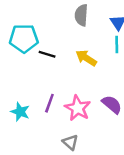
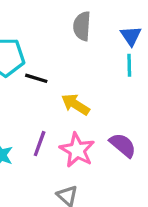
yellow arrow: (86, 58) -> (75, 104), moved

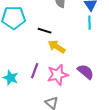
black line: (36, 78) -> (45, 31), moved
pink star: (77, 150) -> (58, 75), turned 30

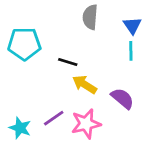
purple line: (35, 71) -> (54, 118), turned 35
purple semicircle: (86, 72) -> (122, 98), moved

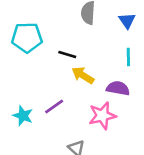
cyan line: (131, 51) -> (128, 57), moved
purple semicircle: (122, 98) -> (118, 88), turned -30
pink star: (86, 124) -> (102, 116), moved

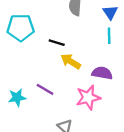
cyan line: (128, 57) -> (109, 36), moved
purple line: (54, 107) -> (45, 89), turned 66
cyan star: (23, 116) -> (17, 97), turned -30

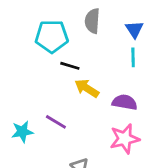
cyan pentagon: (21, 28) -> (52, 36), moved
pink star: (88, 97) -> (125, 139), moved

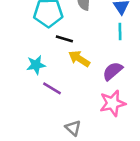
purple semicircle: (125, 102) -> (113, 71), turned -50
cyan star: (22, 132) -> (36, 65), moved

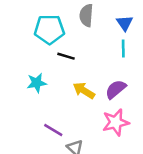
yellow arrow: (79, 59) -> (84, 91), moved
purple line: (52, 88) -> (53, 130), moved

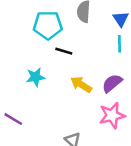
purple line: (53, 130) -> (13, 119), moved

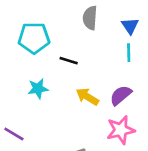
cyan pentagon: (48, 25) -> (34, 38), moved

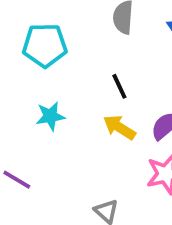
black line: (69, 61) -> (119, 86), moved, turned 48

